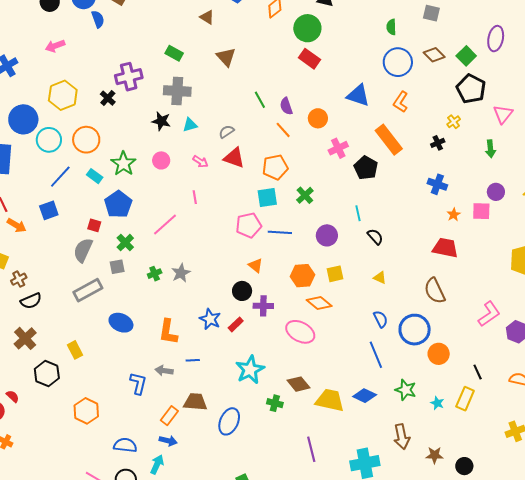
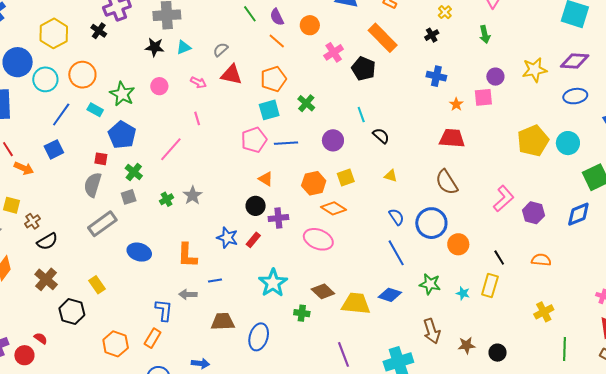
orange rectangle: (169, 416) -> (153, 338), moved

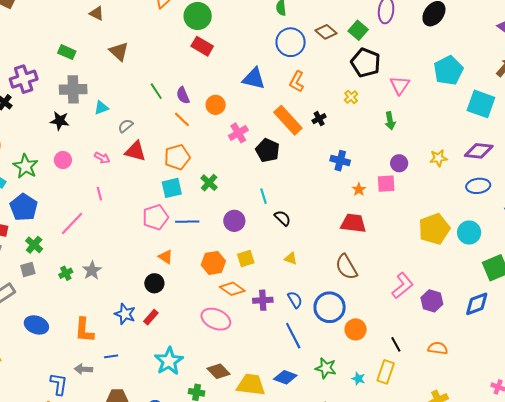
black cross: (432, 35) -> (319, 119), moved
cyan triangle: (184, 47) -> (101, 108), moved
yellow star: (534, 70) -> (438, 158), size x0.7
purple cross: (278, 218) -> (263, 300), moved

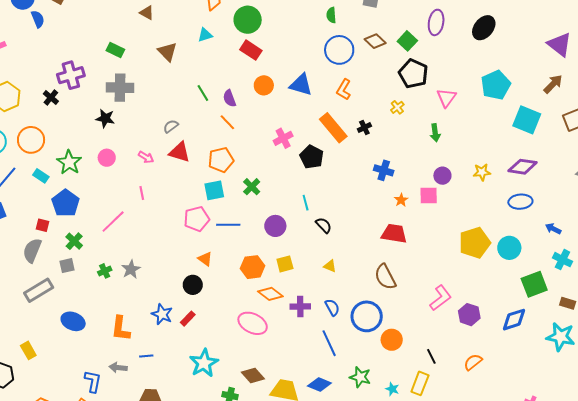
orange circle: (216, 105) -> (264, 85), moved
cyan triangle: (101, 108) -> (205, 35), moved
orange semicircle: (438, 348) -> (473, 362), turned -48

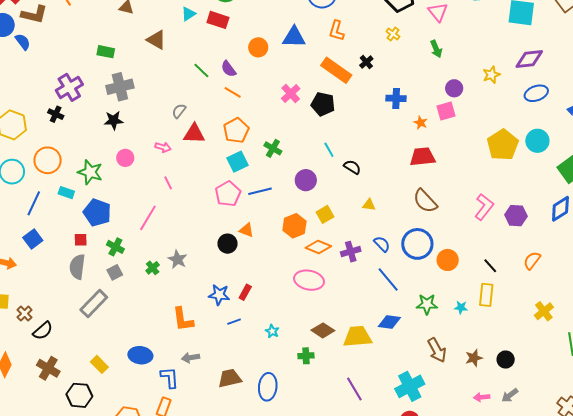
red rectangle: (251, 50) -> (218, 20), moved
black circle: (193, 285) -> (228, 244), moved
blue ellipse: (73, 321) -> (140, 355), moved
blue line: (146, 356) -> (234, 322), moved
cyan star: (204, 363) -> (272, 331), size x0.5

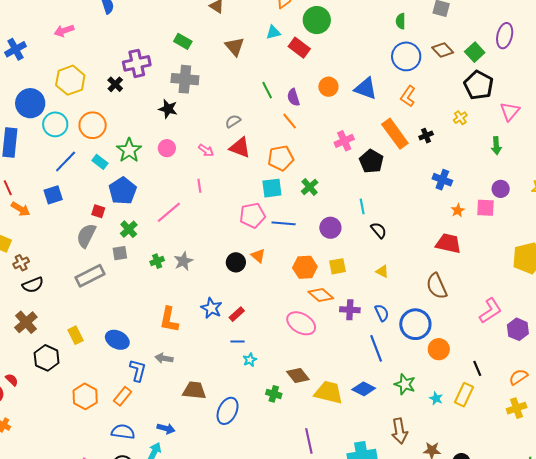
yellow cross: (544, 311) -> (517, 408), moved
blue line: (234, 322) -> (237, 342), moved

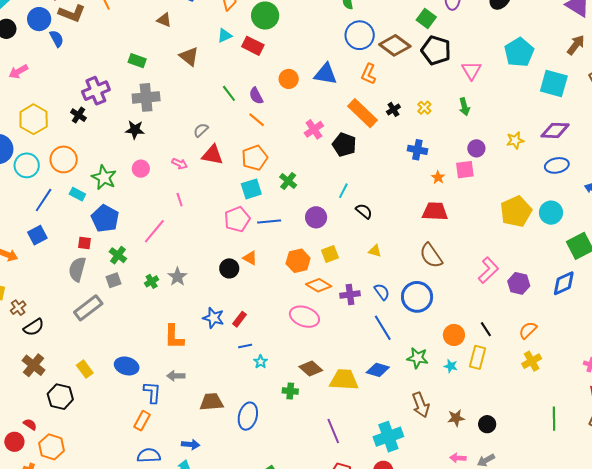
brown diamond: (443, 50) -> (395, 45), moved, size x1.4
yellow cross: (460, 118) -> (424, 108), moved
cyan line: (362, 206) -> (343, 191), turned 49
orange circle: (439, 349) -> (454, 335), moved
orange hexagon: (85, 396) -> (52, 447), moved

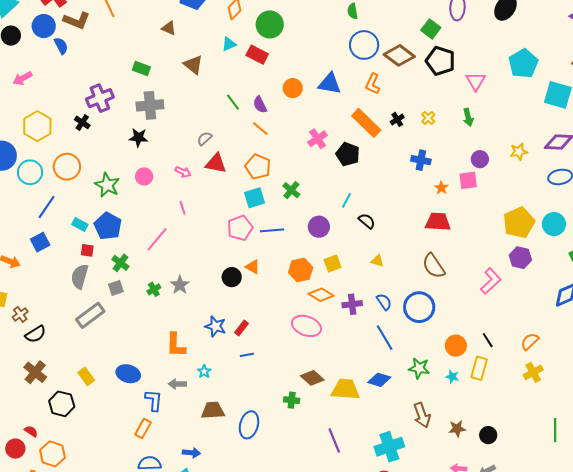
orange pentagon: (255, 158) -> (258, 167), turned -30
cyan rectangle: (77, 194) -> (80, 224), moved
purple hexagon: (519, 283) -> (520, 258), moved
cyan star: (261, 362) -> (204, 372), moved

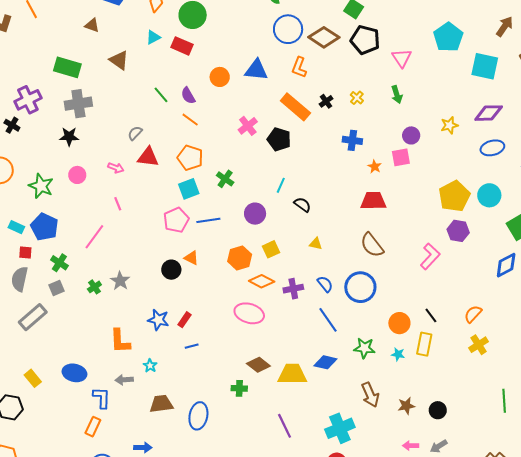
green rectangle: (141, 68) -> (67, 67), size x1.5

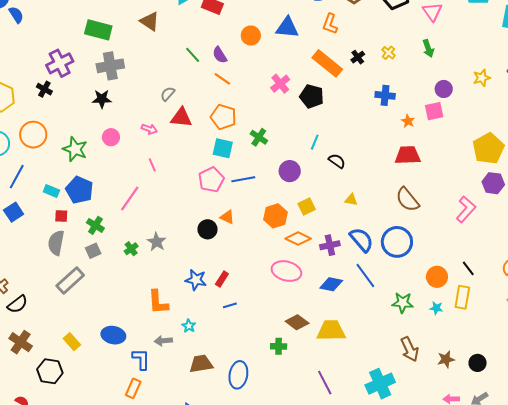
cyan square: (189, 189) -> (223, 148), turned 35
blue semicircle: (325, 284) -> (362, 240), size x1.5
blue diamond: (325, 362) -> (331, 284), moved

